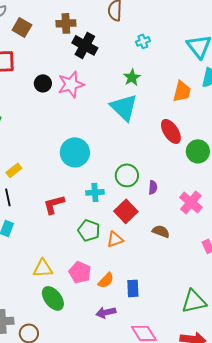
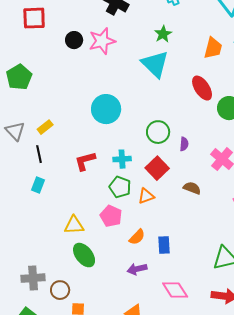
cyan cross: (95, 192) -> (122, 159), moved
pink pentagon: (80, 272) -> (111, 216), moved

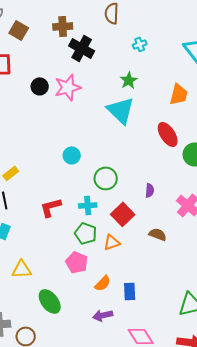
cyan circle: (106, 109) -> (72, 155), size x0.6
green circle: (158, 132) -> (106, 178), moved
yellow triangle: (74, 225) -> (22, 269), moved

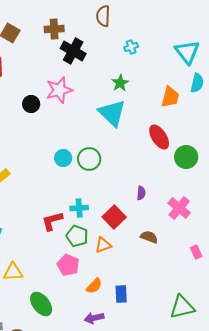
black circle: (40, 86) -> (31, 104), moved
green circle: (106, 178) -> (89, 159), moved
red L-shape: (51, 207) -> (52, 221), moved

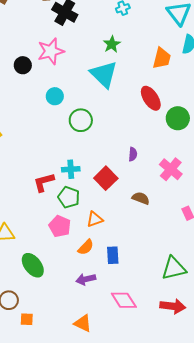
cyan circle: (63, 158) -> (55, 96), moved
orange triangle: (103, 245) -> (95, 219), moved

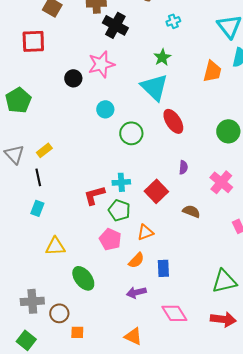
red ellipse: (151, 98) -> (173, 121), moved

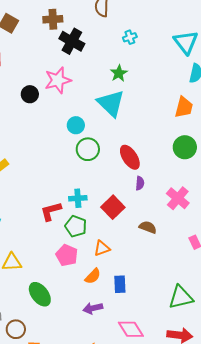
orange trapezoid: (212, 71) -> (184, 107), moved
cyan circle: (105, 109) -> (76, 125), moved
red ellipse: (173, 121) -> (130, 157), moved

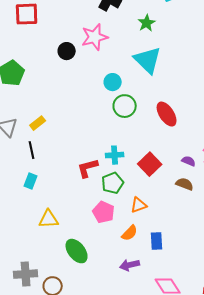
green star: (119, 73) -> (147, 23), moved
purple semicircle: (140, 183) -> (189, 161), moved, turned -72
green pentagon: (76, 226) -> (113, 183), turned 30

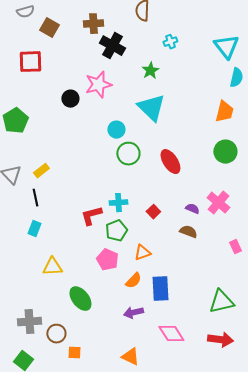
red square: (150, 164) -> (153, 212), size x0.6
blue rectangle: (157, 241) -> (160, 289), size x1.4

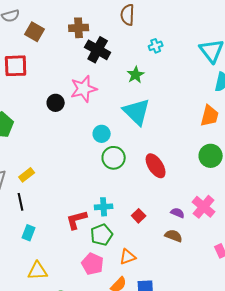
cyan rectangle: (34, 229) -> (29, 233), moved

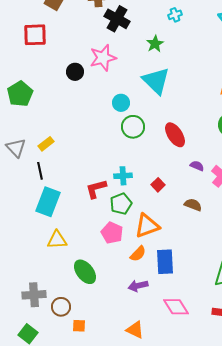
purple semicircle: (178, 213) -> (197, 166), moved
cyan rectangle: (29, 233) -> (48, 202), size x1.8
orange triangle: (128, 257) -> (147, 226), size x1.5

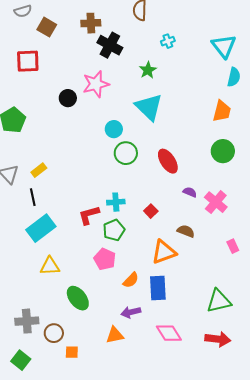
cyan rectangle: (48, 202) -> (41, 228), turned 32
orange triangle: (147, 226) -> (164, 252), moved
orange triangle: (135, 330) -> (115, 335), moved, turned -36

